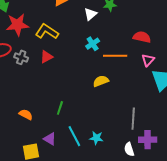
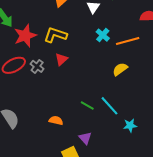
gray cross: (21, 57) -> (37, 66), turned 32
green line: (60, 108) -> (87, 106), turned -64
cyan line: (74, 136) -> (110, 106), moved
purple triangle: (50, 139) -> (85, 138), turned 32

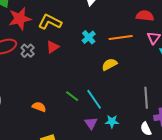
cyan cross: (103, 35) -> (89, 37), moved
purple triangle: (85, 138) -> (91, 123), moved

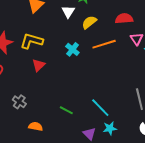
gray cross: (28, 51) -> (19, 102), moved
yellow semicircle: (109, 64) -> (89, 22), moved
cyan line: (94, 99) -> (100, 108), moved

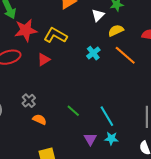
orange line: (104, 44) -> (125, 55), turned 45
red triangle: (39, 65) -> (44, 60), moved
gray cross: (19, 102) -> (29, 101), moved

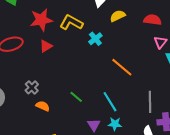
red star: (26, 30) -> (41, 20), moved
yellow L-shape: (55, 35) -> (71, 22), moved
orange line: (125, 55) -> (122, 67), moved

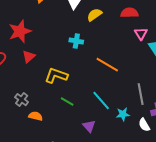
yellow L-shape: (71, 22) -> (56, 76), moved
cyan cross: (95, 39) -> (76, 41), turned -32
cyan star: (115, 124) -> (123, 114), moved

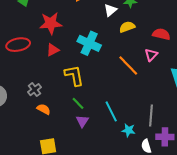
pink triangle: (141, 34) -> (151, 55), moved
cyan cross: (76, 41) -> (89, 43), moved, size x1.6
orange line: (107, 65) -> (128, 65), moved
yellow L-shape: (56, 76) -> (74, 75), turned 45
purple triangle: (89, 126) -> (82, 121), moved

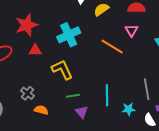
cyan cross: (89, 43) -> (69, 35), turned -35
red triangle: (53, 50) -> (35, 50), turned 40
green line: (78, 103) -> (73, 96), turned -40
cyan line: (111, 111) -> (107, 95), turned 40

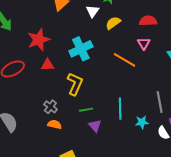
yellow L-shape: (62, 70) -> (75, 84), turned 50
gray cross: (27, 93) -> (50, 107), moved

